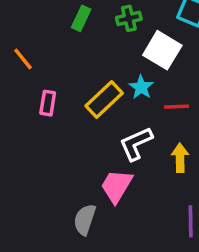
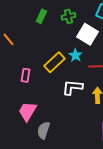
pink rectangle: (48, 103) -> (25, 75), moved
white L-shape: (136, 144) -> (72, 87), turned 30
pink trapezoid: (116, 186) -> (27, 111), moved

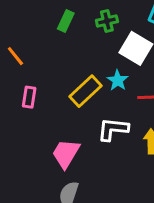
pink rectangle: (25, 75) -> (29, 97), moved
pink trapezoid: (27, 111) -> (66, 154), moved

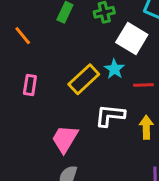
orange line: (15, 56) -> (23, 36), moved

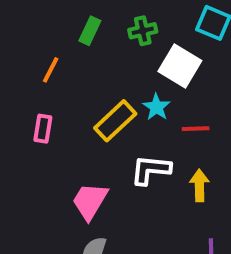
orange line: (23, 36) -> (51, 70), moved, turned 66

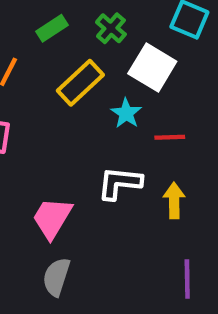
green rectangle: (90, 31) -> (52, 28), turned 32
green cross: (143, 31) -> (111, 28), turned -36
yellow rectangle: (115, 121) -> (80, 83), moved

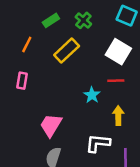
white square: (152, 67) -> (118, 52), moved
cyan star: (126, 113) -> (92, 95), moved
white L-shape: (120, 183) -> (98, 143), moved

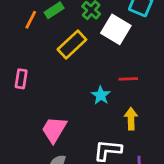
orange line: (27, 45) -> (31, 20), moved
white square: (118, 52) -> (116, 29), moved

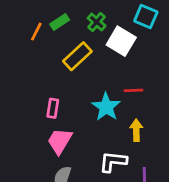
pink rectangle: (21, 79) -> (53, 108), moved
cyan star: (101, 95) -> (106, 107), size x1.5

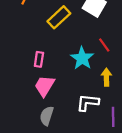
red line: (134, 90) -> (104, 45), turned 56

